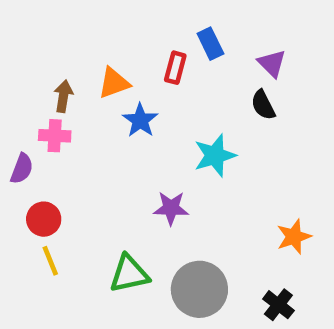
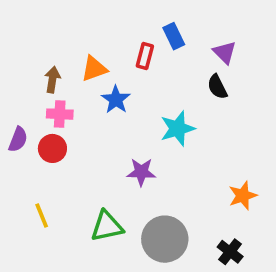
pink cross: (55, 136) -> (60, 114), moved
red circle: (44, 219) -> (52, 148), moved

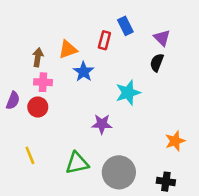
black semicircle: (217, 87) -> (157, 63), turned 48
black cross: (230, 252) -> (166, 182), turned -30

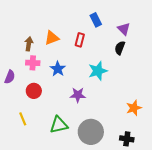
red rectangle: (104, 40) -> (80, 40), moved
blue star: (84, 72) -> (58, 69), moved
red circle: (38, 107) -> (34, 91), moved

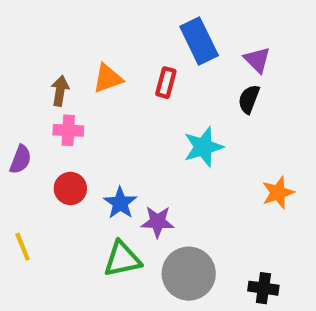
blue rectangle: (96, 20) -> (199, 41), size x1.5
blue star: (58, 69) -> (120, 203), moved
purple star: (78, 95) -> (158, 222), moved
orange star: (134, 108) -> (278, 193), moved
yellow line: (23, 119) -> (23, 247), moved

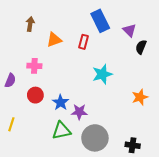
brown arrow: (60, 91) -> (30, 24), moved
black semicircle: (249, 99) -> (141, 47), moved
yellow line: (23, 247) -> (11, 124), turned 40

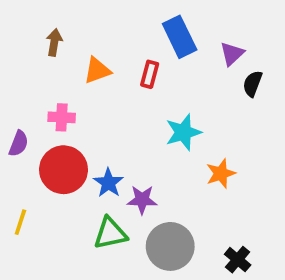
purple triangle: (129, 30) -> (232, 54), turned 32
red circle: (35, 95) -> (64, 170), size x1.6
orange star: (140, 97) -> (221, 173), moved
black cross: (133, 145) -> (238, 260), turned 32

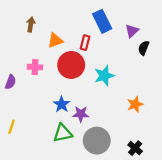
red circle: (64, 170) -> (71, 65), moved
orange star: (221, 173) -> (135, 104), moved

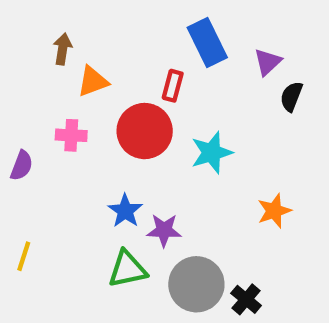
orange triangle: (55, 40) -> (93, 81), moved
black cross: (135, 148) -> (246, 299), moved

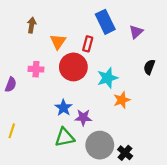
orange triangle: (93, 81) -> (58, 42), moved, turned -35
black semicircle: (291, 96) -> (149, 67), moved
orange star: (274, 211) -> (122, 100), moved

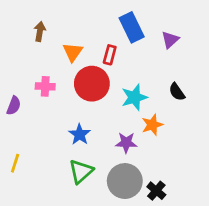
black semicircle: (149, 67) -> (177, 92), moved, turned -56
purple star: (83, 118) -> (126, 143), moved
green triangle: (65, 137) -> (81, 171), turned -30

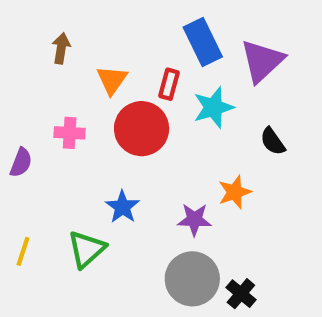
purple triangle: (170, 40) -> (262, 61), size x1.6
cyan star: (134, 97) -> (213, 107), moved
green triangle: (81, 171) -> (87, 249), moved

